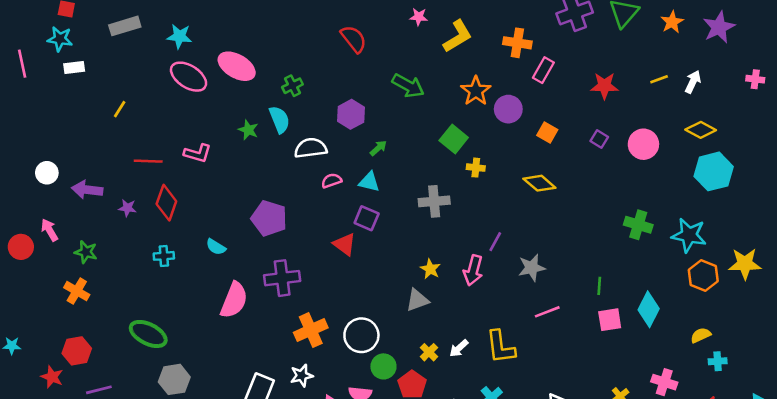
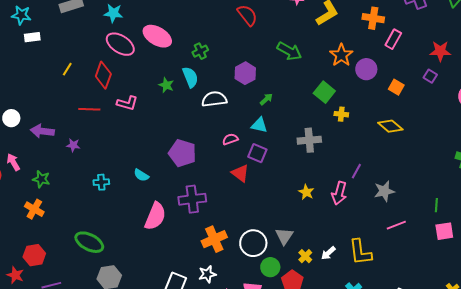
purple square: (599, 139) -> (430, 76), moved
pink semicircle: (332, 181) -> (230, 139), moved
red diamond: (166, 203) -> (103, 75), moved
gray triangle: (417, 300) -> (284, 236), moved, turned -36

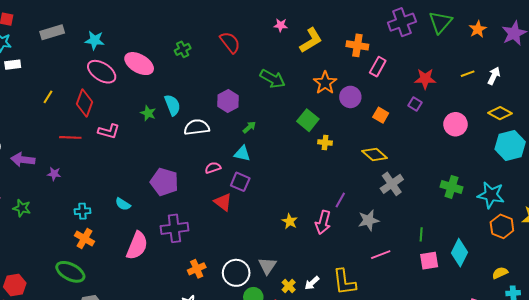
green cross: (200, 51) -> (183, 49), moved
gray cross: (309, 140) -> (392, 184), moved, turned -30
orange cross: (34, 209) -> (84, 238), moved
orange cross: (214, 239) -> (197, 269), size x0.7

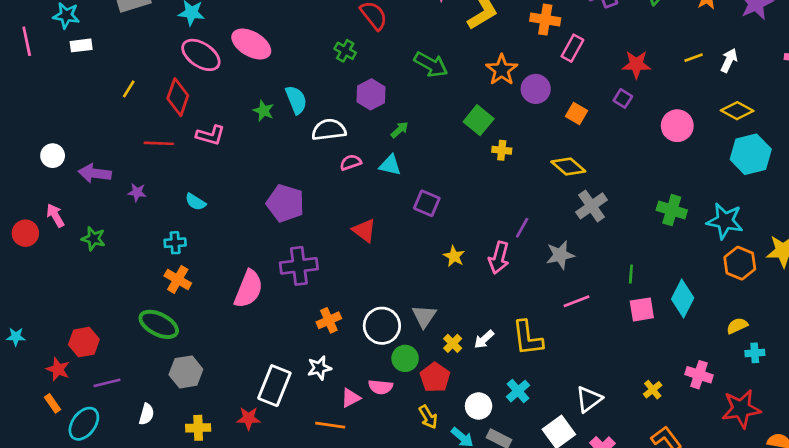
green cross: (183, 49) -> (345, 51), moved, turned -35
pink semicircle: (213, 168) -> (351, 162), moved
purple square: (240, 182) -> (427, 203), moved
cyan semicircle: (123, 204) -> (195, 202), moved

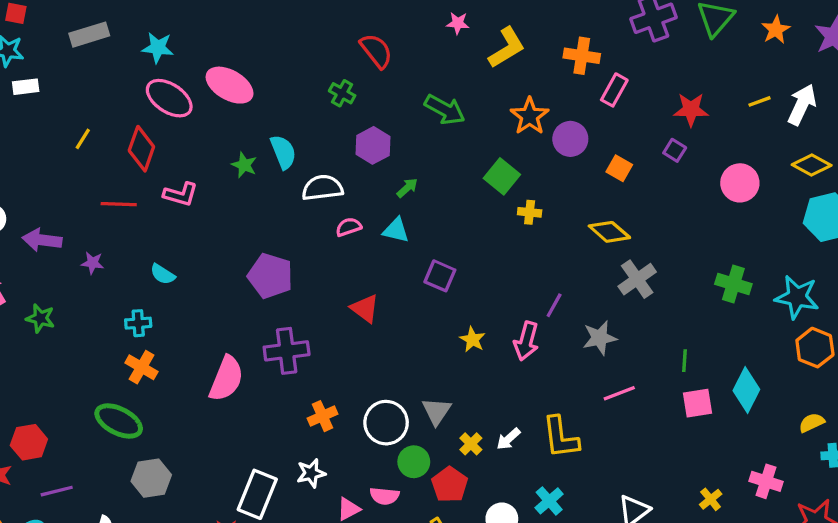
white arrow: (729, 60) -> (802, 105), size x1.4

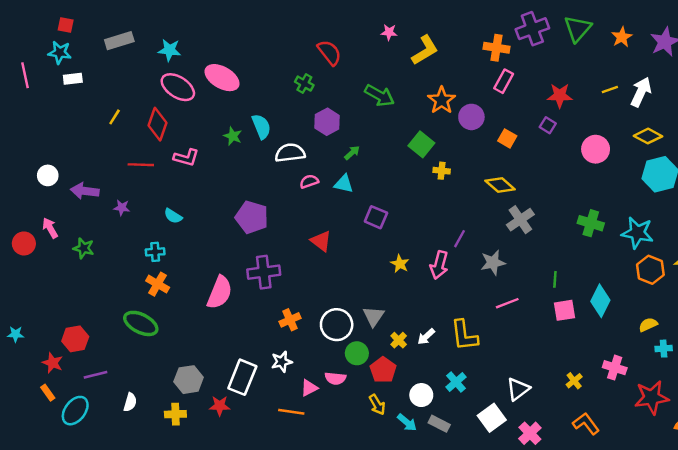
orange cross: (582, 56) -> (496, 48), moved
gray hexagon: (151, 478) -> (189, 380), moved

